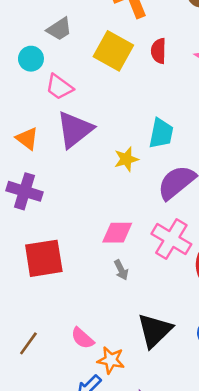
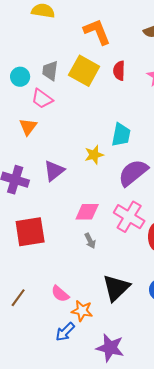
gray trapezoid: (59, 29) -> (50, 71), moved, turned 130
purple triangle: (75, 130) -> (54, 171), moved, size x0.7
orange triangle: (27, 139) -> (28, 127), moved, turned 30

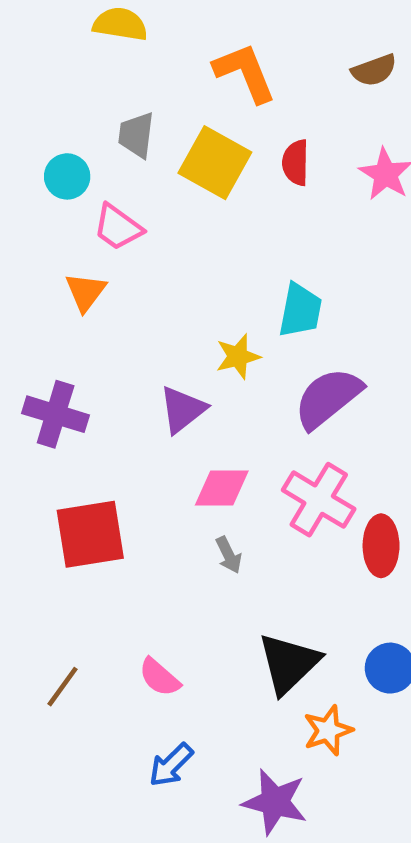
gray trapezoid: (50, 71) -> (136, 135), moved
purple triangle: (54, 171) -> (183, 410), moved
orange star: (82, 311) -> (328, 730), moved, turned -30

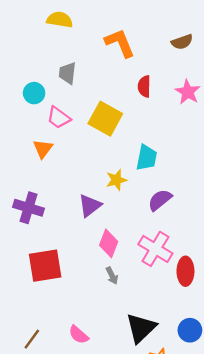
yellow square: (215, 163) -> (105, 119), moved
purple semicircle: (328, 398) -> (160, 200), size x0.7
pink diamond: (222, 488) -> (109, 243), turned -68

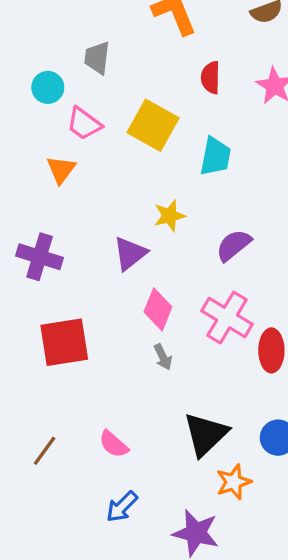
cyan trapezoid: (146, 158) -> (216, 156), moved

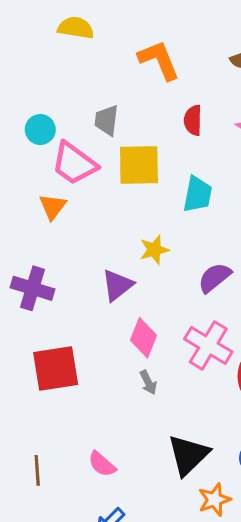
gray trapezoid: (97, 58) -> (107, 120), moved
pink trapezoid: (84, 124) -> (74, 163), size x1.4
yellow square: (153, 125) -> (139, 165), turned -30
brown line: (45, 451) -> (37, 470), turned -40

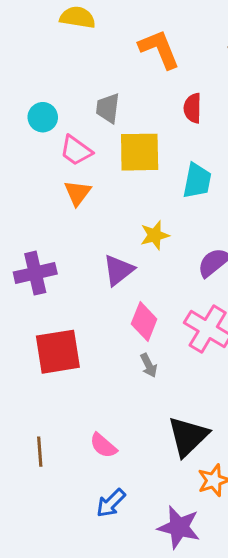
pink trapezoid: (74, 163) -> (76, 151), size x0.7
orange triangle: (53, 207) -> (78, 193), moved
purple cross: (33, 288) -> (35, 273), turned -30

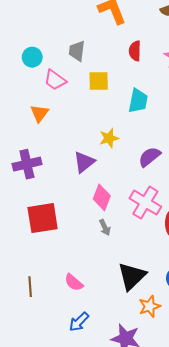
yellow square: (140, 152) -> (99, 81), size x0.7
orange triangle: (78, 193) -> (39, 113), moved

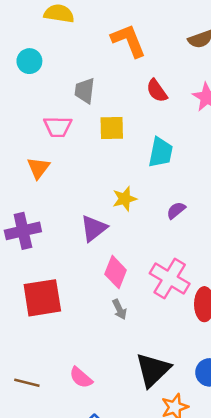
red semicircle: (135, 51) -> (157, 91), turned -36
cyan circle: (32, 57) -> (29, 61), moved
pink trapezoid: (55, 80) -> (58, 127), turned -35
purple semicircle: (150, 157) -> (176, 210), moved, size x0.7
brown line: (30, 287) -> (27, 383), turned -72

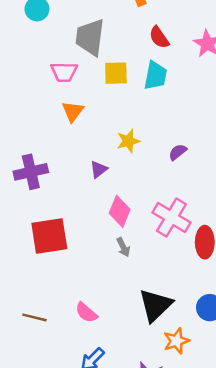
gray trapezoid: (85, 91) -> (90, 37), size x1.5
cyan trapezoid: (161, 152) -> (155, 76), moved
orange triangle: (38, 168) -> (73, 111), moved
purple triangle: (94, 228) -> (99, 169), size x0.7

